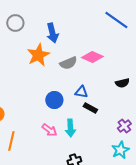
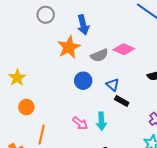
blue triangle: (81, 92) -> (113, 85), turned 32
blue circle: (54, 100) -> (83, 81), moved

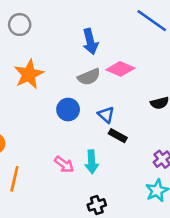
blue arrow: (83, 25) -> (90, 42), moved
orange star: (69, 47) -> (29, 74), moved

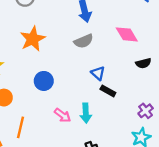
pink diamond: (120, 69) -> (127, 34), moved, turned 35
blue circle: (68, 110) -> (44, 81), moved

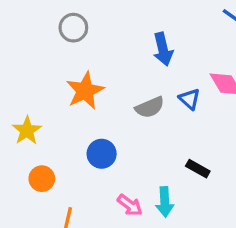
gray semicircle: (84, 41) -> (150, 107), moved
blue triangle: (98, 73) -> (190, 99), moved

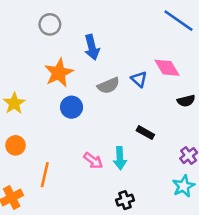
blue arrow: (163, 49) -> (92, 47), moved
blue circle: (102, 154) -> (72, 107), moved
orange circle: (42, 179) -> (15, 145), moved

